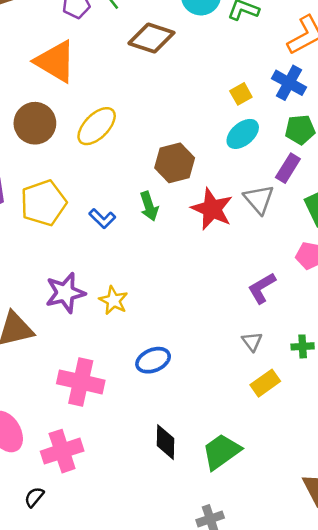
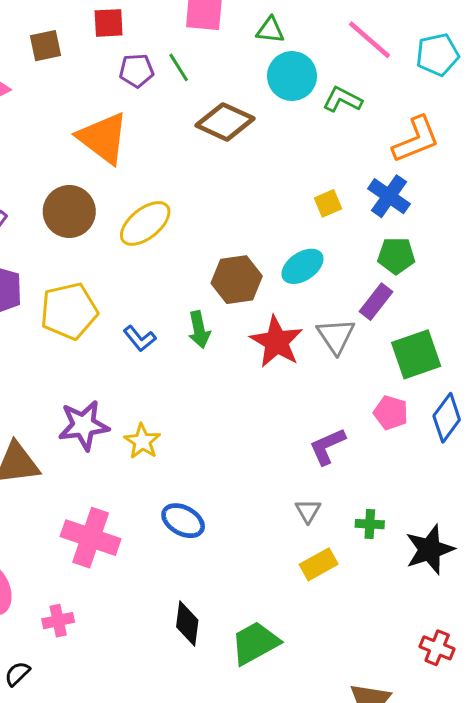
cyan ellipse: (243, 134) -> (302, 266), moved
blue ellipse: (153, 360) -> (183, 521), turned 44
pink cross: (62, 451) -> (58, 621), size x0.6

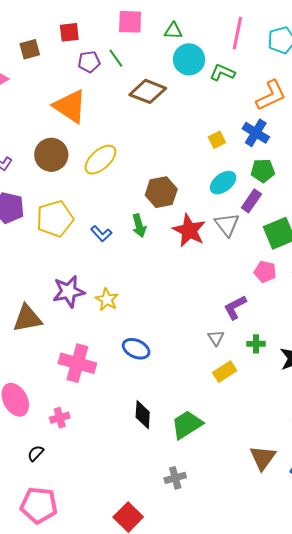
pink line: (370, 40) -> (237, 33), turned 64
cyan ellipse: (302, 266) -> (223, 183), moved
purple L-shape: (327, 446) -> (235, 307), moved

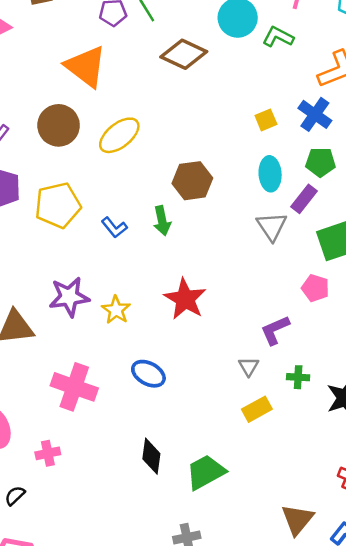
cyan ellipse: (223, 183) -> (270, 174), turned -60
red star: (189, 230) -> (185, 299), moved

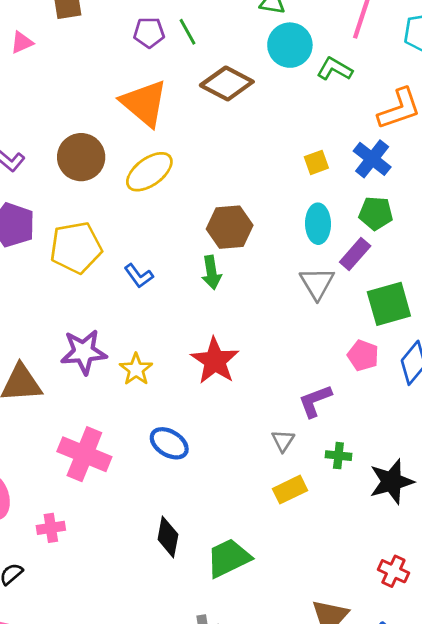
orange triangle: (86, 67) -> (144, 103), moved
green arrow: (162, 221) -> (211, 272), moved

